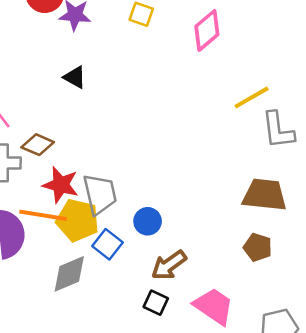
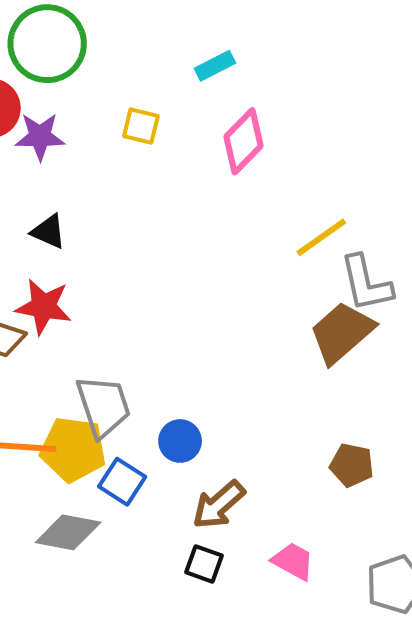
red star: (61, 185) -> (43, 307), moved
brown trapezoid: (265, 195) -> (342, 333), moved, turned -42
gray diamond: (69, 274) -> (68, 532), turned 39
pink trapezoid: (214, 306) -> (293, 561), size x0.7

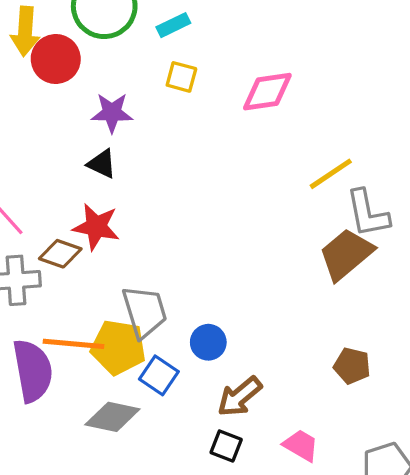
cyan rectangle: (215, 66) -> (173, 25), moved
purple star: (40, 136) -> (112, 113), moved
pink diamond: (244, 141) -> (267, 92), turned 36

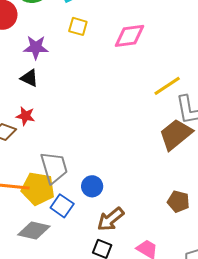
red star: (96, 227) -> (25, 116), size x0.7

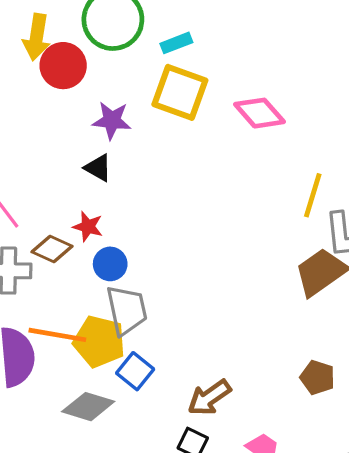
yellow square: (78, 26) -> (180, 92), size x1.8
pink diamond: (129, 36) -> (260, 113), turned 52
yellow line: (167, 86) -> (313, 195), turned -44
blue circle: (92, 186) -> (110, 264), moved

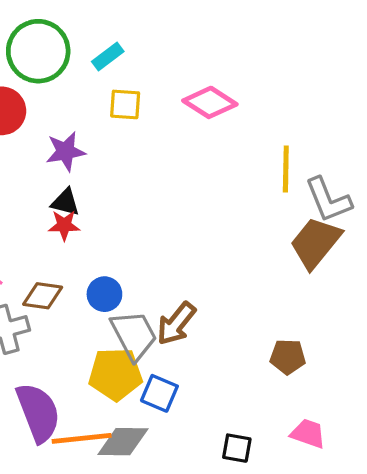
yellow square: (180, 92) -> (125, 104), size x0.6
red star: (88, 227) -> (64, 225), moved
orange line: (57, 335) -> (82, 438), moved
brown pentagon: (318, 377) -> (288, 357), moved
brown arrow: (209, 398) -> (176, 324), moved

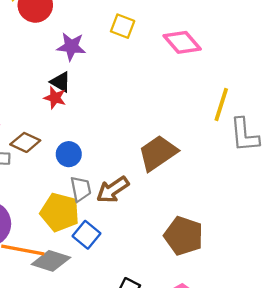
brown trapezoid: (315, 243) -> (158, 153), moved
gray trapezoid: (134, 335) -> (81, 189), size x0.7
brown pentagon: (288, 357) -> (184, 236), size x1.5

